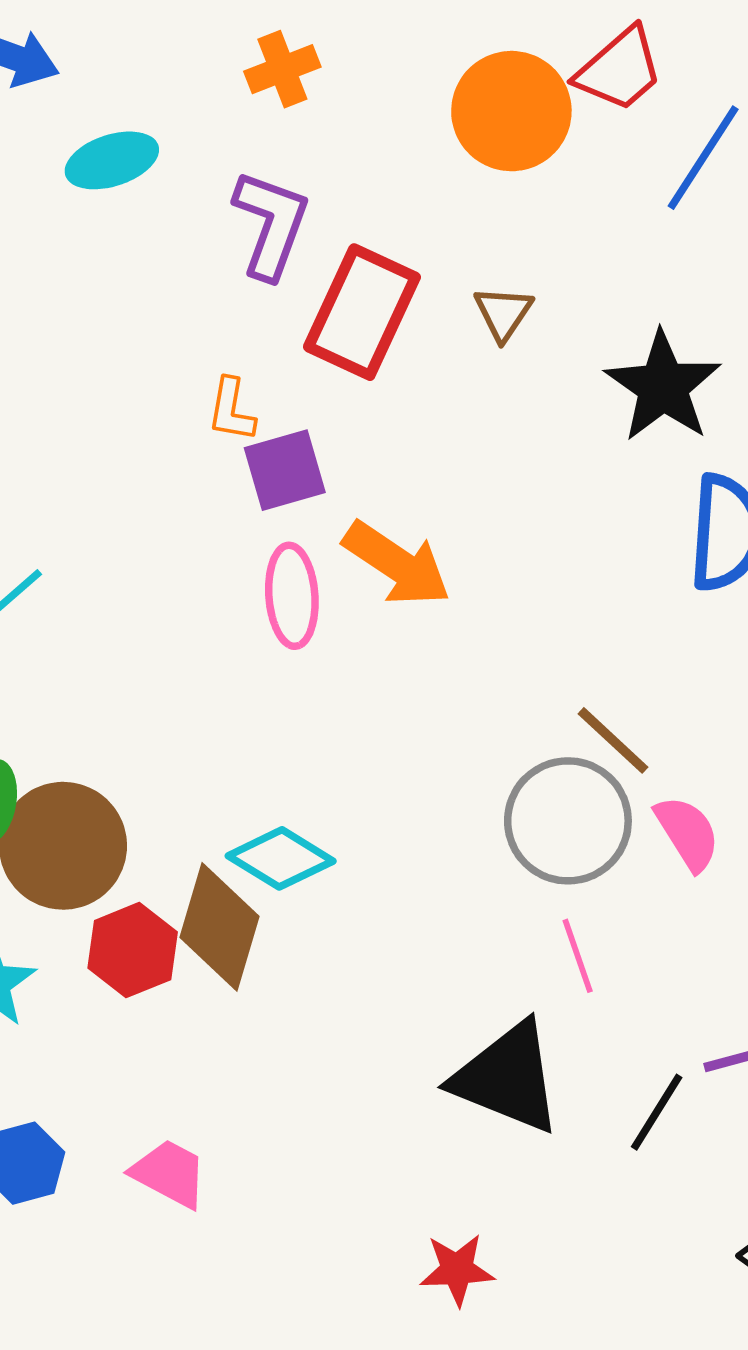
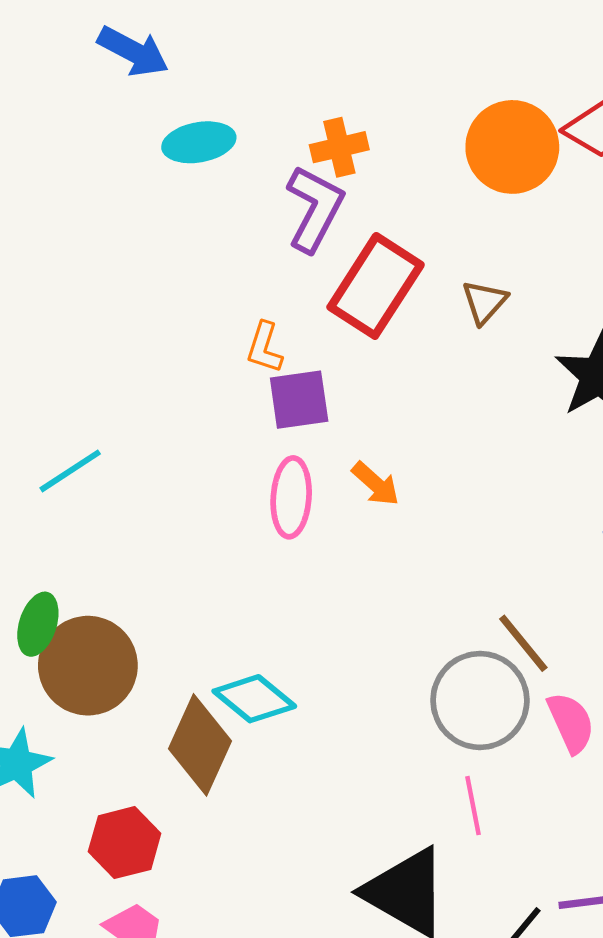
orange cross: (282, 69) -> (339, 147), moved
orange arrow: (397, 564) -> (376, 484), size x0.6
red hexagon: (133, 950) -> (125, 843), moved

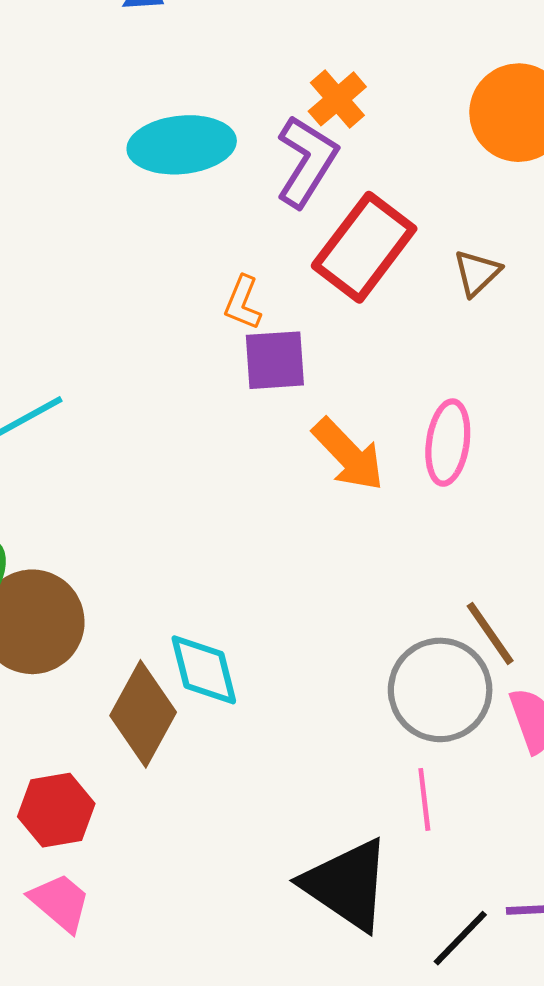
cyan ellipse: (199, 142) -> (182, 145), moved, size x1.4
orange cross: (339, 147) -> (337, 99), turned -32
orange arrow: (376, 484) -> (348, 455), size x1.5
pink ellipse: (291, 497) -> (448, 443), moved
cyan diamond: (254, 699) -> (204, 670), turned 32

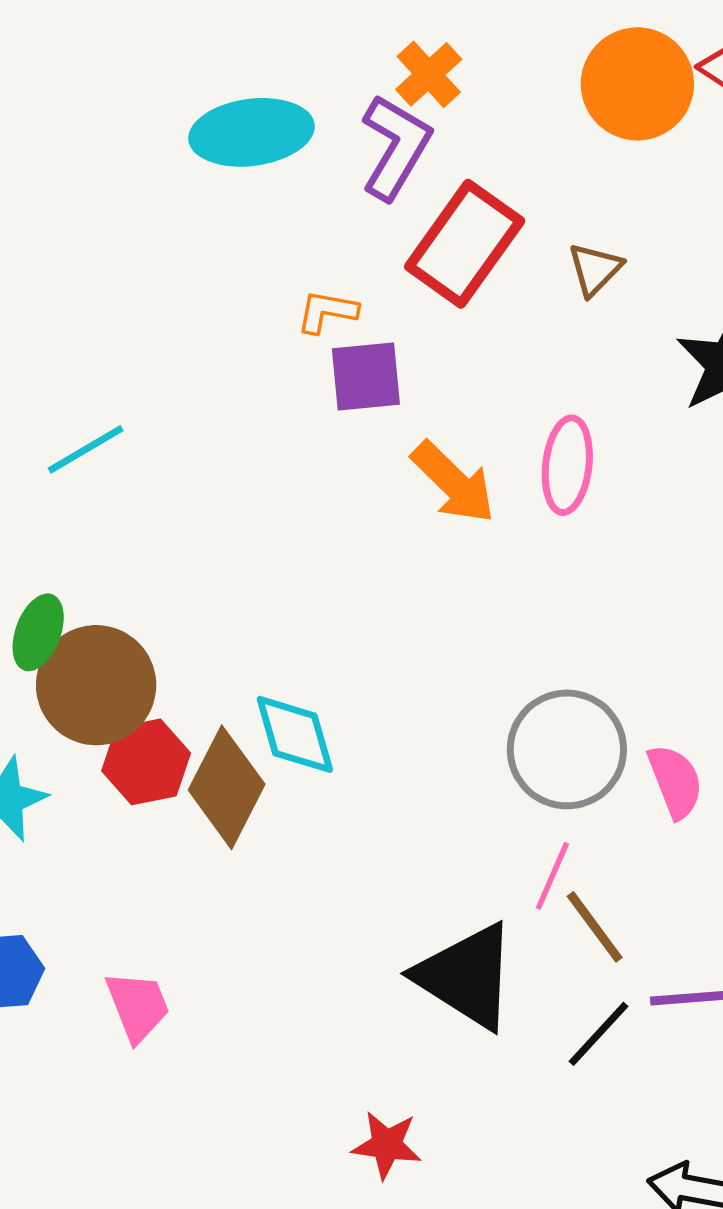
orange L-shape: (243, 303) -> (327, 312), turned 80
brown line: (490, 633) -> (595, 927), moved
pink line: (424, 799) -> (552, 876), turned 32
red hexagon: (56, 810) -> (146, 762), moved
pink trapezoid: (60, 902) -> (138, 1006), turned 30

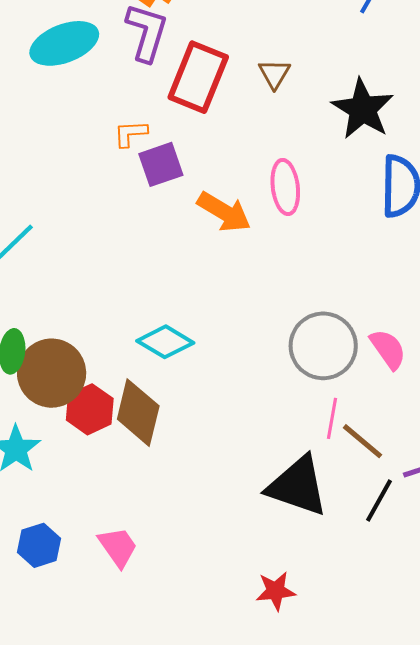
cyan diamond: (295, 734) -> (165, 342), moved, turned -30

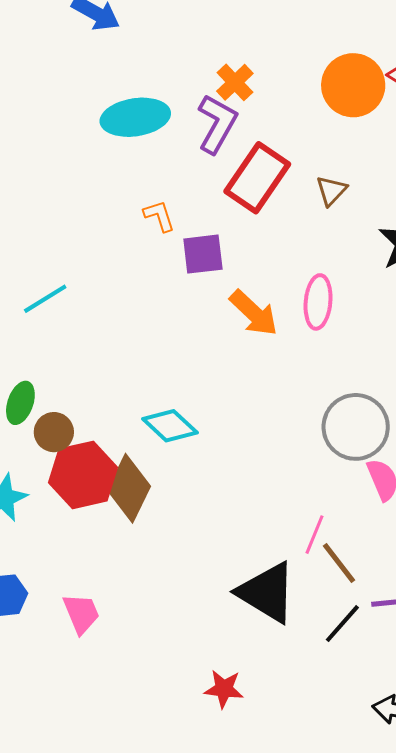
orange L-shape: (130, 133) -> (159, 216), moved, turned 63
gray circle: (323, 346) -> (356, 427), moved
brown circle: (52, 373) -> (54, 432), size x0.6
red hexagon: (90, 409) -> (83, 475), size x1.4

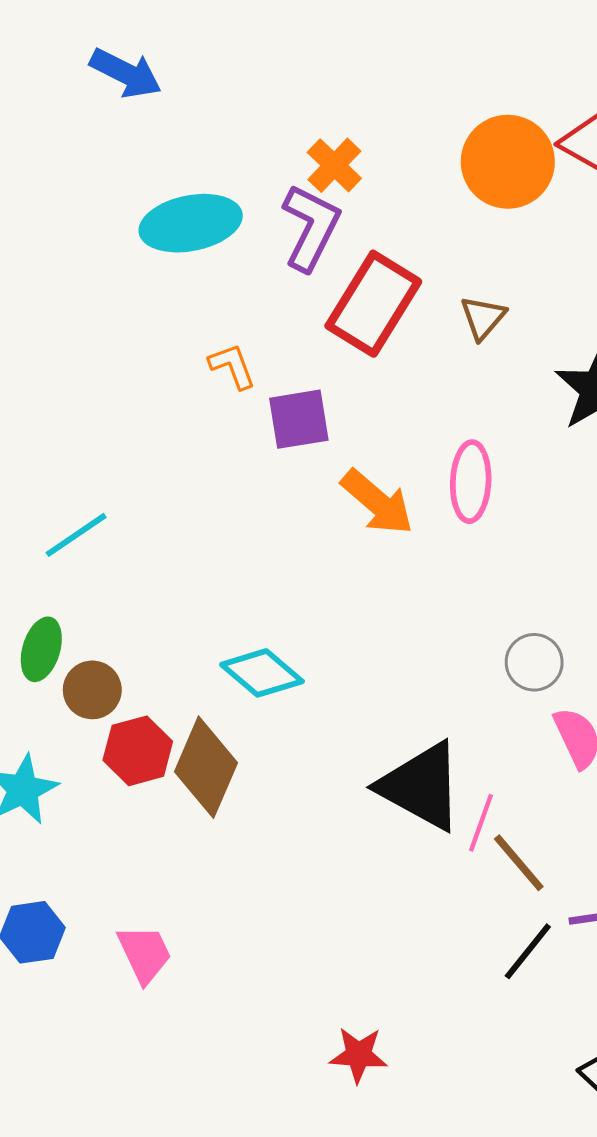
cyan line: (45, 299) -> (76, 535), moved
gray circle: (356, 427) -> (534, 662), size x0.6
red hexagon: (83, 475) -> (138, 751), size x0.7
black triangle: (267, 592) -> (421, 786), moved

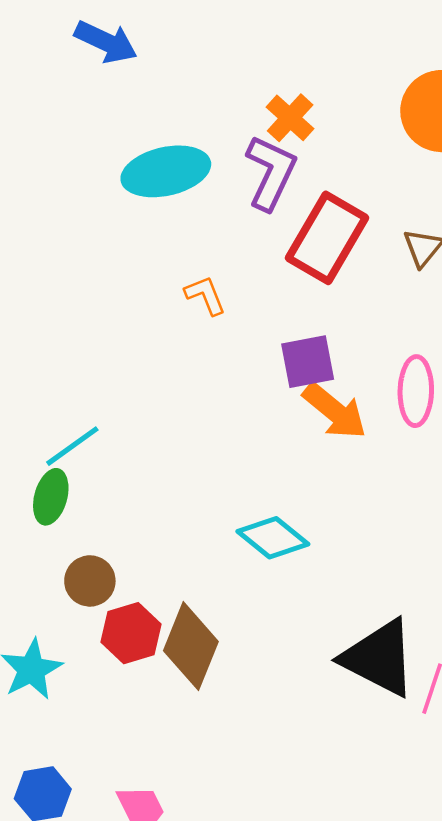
purple square: (299, 419) -> (308, 362), moved
green ellipse: (41, 649) -> (51, 497), moved
cyan diamond: (262, 673) -> (273, 538), moved

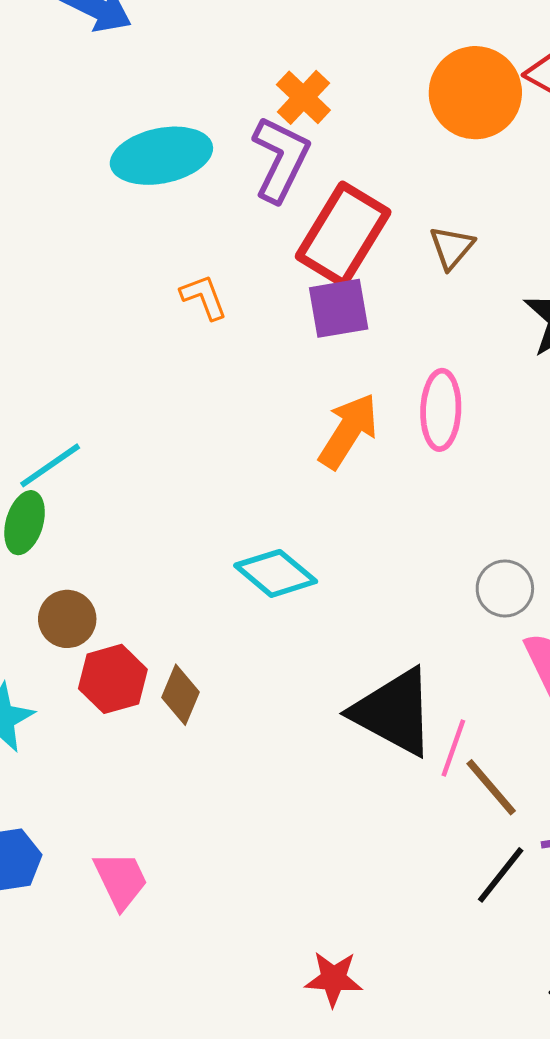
purple square: (308, 362) -> (339, 308), moved
orange arrow: (335, 411) -> (348, 431), turned -98
brown diamond: (191, 646) -> (181, 695), size x0.6

